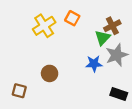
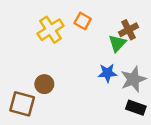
gray star: (117, 55) -> (133, 79), moved
brown circle: (50, 73) -> (44, 84), moved
brown square: (19, 91) -> (22, 104), size x1.5

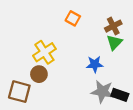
yellow cross: (51, 30) -> (44, 52), moved
green triangle: (117, 43) -> (114, 42), moved
gray star: (133, 79) -> (102, 92), moved, turned 30

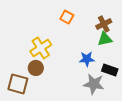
green triangle: (114, 42) -> (105, 39), turned 35
black rectangle: (120, 95) -> (110, 70), moved

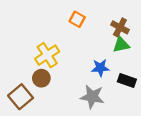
brown cross: (104, 24) -> (120, 27), turned -35
brown square: (18, 84) -> (21, 97), turned 35
gray star: (94, 84) -> (92, 97), moved

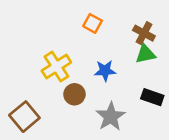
blue star: (100, 68) -> (105, 71), moved
brown circle: (41, 78) -> (74, 94), moved
gray star: (92, 97) -> (111, 117), turned 30

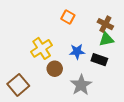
black rectangle: (152, 97) -> (99, 60), moved

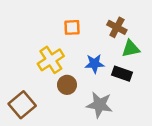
orange square: (68, 17) -> (72, 27), moved, turned -32
brown cross: (105, 24) -> (117, 27), moved
gray star: (81, 85) -> (99, 105), turned -30

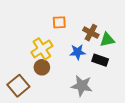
brown cross: (117, 27) -> (91, 33), moved
brown circle: (67, 85) -> (42, 67), moved

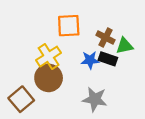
orange square: (59, 22) -> (69, 26), size x1.5
black rectangle: (100, 60) -> (108, 59), moved
brown circle: (42, 67) -> (49, 78), size x1.5

